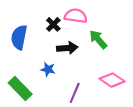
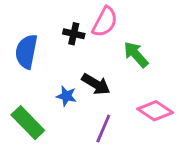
pink semicircle: (76, 16) -> (105, 22), turned 110
black cross: (53, 24) -> (74, 34), turned -32
black arrow: (67, 48) -> (96, 84), moved, turned 36

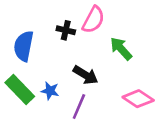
blue star: (66, 96) -> (50, 91), moved
green rectangle: (28, 123) -> (20, 89), moved
purple line: (103, 129) -> (79, 107), moved

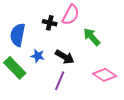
blue star: (50, 91) -> (38, 56), moved

